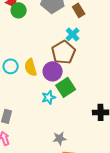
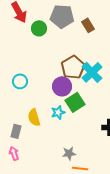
green circle: (19, 10) -> (39, 28), moved
cyan cross: (73, 34) -> (92, 72), moved, size x1.5
yellow semicircle: (31, 67) -> (34, 117), moved

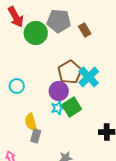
green circle: (39, 28) -> (36, 33), size x1.5
cyan star: (58, 112) -> (58, 108), moved
gray rectangle: (16, 131) -> (36, 136), moved

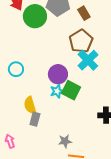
brown pentagon: (70, 72) -> (81, 41), moved
green square: (72, 107) -> (71, 90), turned -30

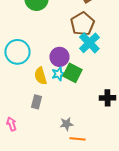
cyan circle: (16, 69) -> (17, 52), size x1.6
yellow semicircle: (30, 105) -> (40, 76), moved

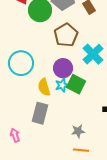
brown pentagon: (82, 24) -> (66, 35), moved
gray rectangle: (36, 102) -> (40, 113), size x1.5
gray star: (66, 124) -> (78, 131), moved

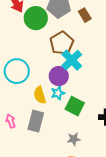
cyan cross: (93, 54) -> (72, 60), moved
green square: (76, 84) -> (75, 106), moved
pink arrow: (15, 135) -> (11, 121), moved

